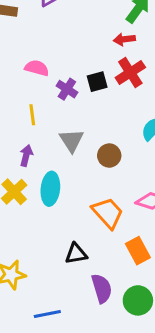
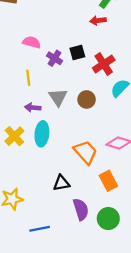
red cross: (130, 72) -> (104, 64), moved
purple arrow: (26, 156) -> (33, 107), moved, turned -98
brown circle: (109, 156) -> (87, 99), moved

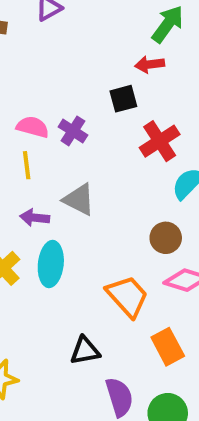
pink semicircle: (32, 42) -> (33, 127), moved
black square: (77, 53) -> (123, 99), moved
gray triangle: (58, 97) -> (79, 200), turned -30
brown circle: (87, 99) -> (166, 238), moved

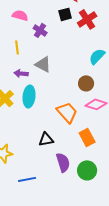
pink semicircle: (33, 127) -> (20, 15), moved
red cross: (160, 141) -> (87, 19), moved

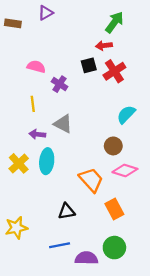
purple semicircle: (63, 162) -> (86, 258), moved, turned -72
blue line: (27, 179) -> (60, 245), moved

